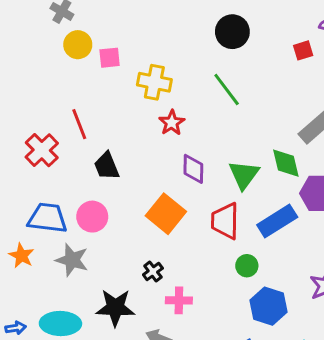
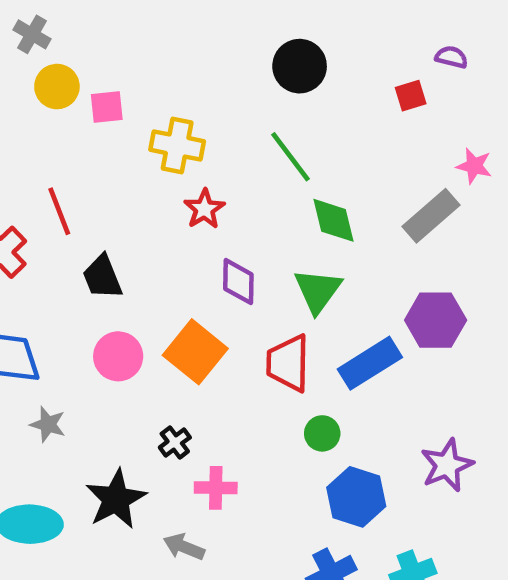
green diamond: (286, 163) -> (334, 220), moved
pink circle: (92, 217) -> (118, 356), moved
gray star: (72, 260) -> (48, 424), size x0.7
black star: (115, 308) -> (116, 499), turned -30

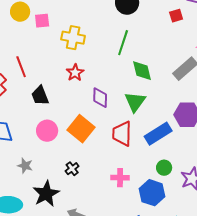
green line: (290, 157) -> (123, 43), turned 55
red star: (204, 209) -> (75, 73), moved
gray star: (48, 424) -> (25, 166), moved
green circle: (322, 433) -> (164, 168), moved
pink cross: (216, 488) -> (120, 178), moved

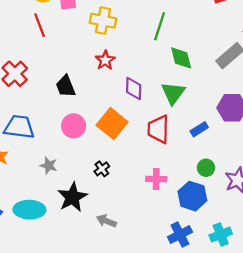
red line: (21, 67) -> (40, 25), moved
blue rectangle: (158, 134) -> (199, 129), size x0.6

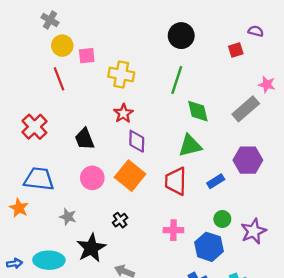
purple diamond: (134, 89) -> (137, 141), moved
green triangle: (173, 93) -> (190, 146), turned 40

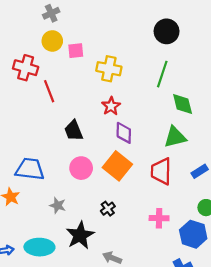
gray cross: (50, 20) -> (51, 13), moved, turned 35
red line: (59, 79) -> (49, 91), moved
red cross: (34, 127) -> (26, 68), moved, turned -30

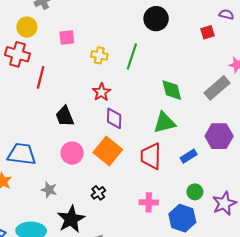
yellow circle: (52, 41) -> (27, 27), moved
yellow cross: (109, 69) -> (99, 55), size x0.7
green line: (162, 74) -> (132, 56), moved
red line: (49, 91) -> (41, 77), turned 35

